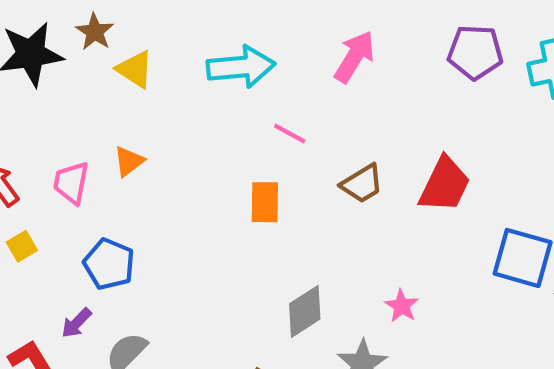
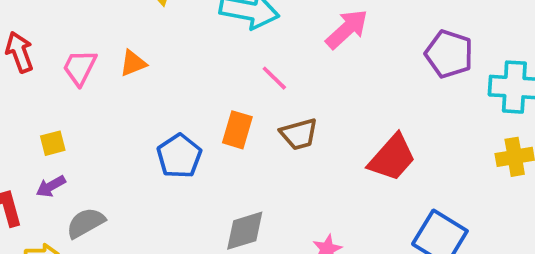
brown trapezoid: (362, 184) -> (299, 134), moved
yellow square: (22, 246) -> (53, 143), moved
blue pentagon: (109, 264) -> (179, 156), moved

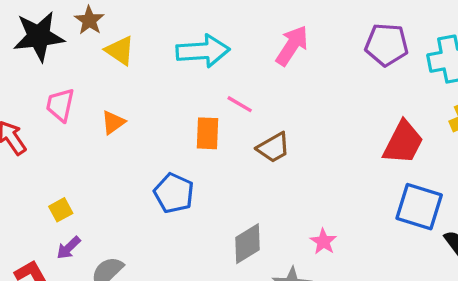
pink trapezoid: (80, 68) -> (60, 105), moved
orange rectangle: (237, 130) -> (207, 133), moved
red trapezoid: (392, 158) -> (403, 142), moved

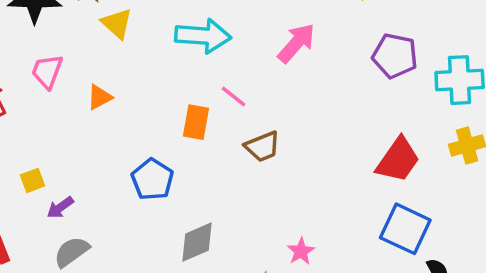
gray diamond: (248, 244) -> (197, 242), moved
purple arrow: (69, 248) -> (60, 207), moved

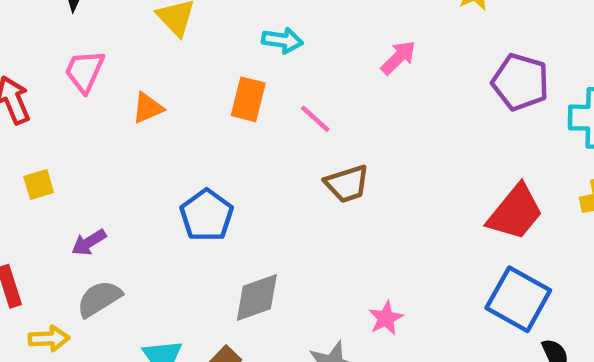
cyan arrow: (203, 36) -> (282, 40), size x0.6
pink arrow: (296, 43) -> (398, 58), size x0.7
orange rectangle: (196, 122) -> (248, 99), moved
yellow square: (33, 180) -> (39, 185), moved

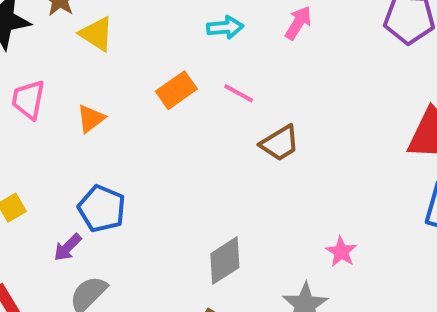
cyan arrow: (282, 40) -> (225, 27), moved
orange rectangle: (248, 99) -> (176, 90), turned 54
blue pentagon: (207, 215) -> (102, 209), moved

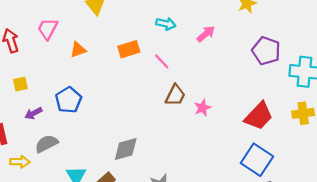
brown trapezoid: (280, 143) -> (175, 95), turned -50
purple arrow: (68, 247) -> (34, 113), moved
pink star: (341, 252) -> (203, 108), moved

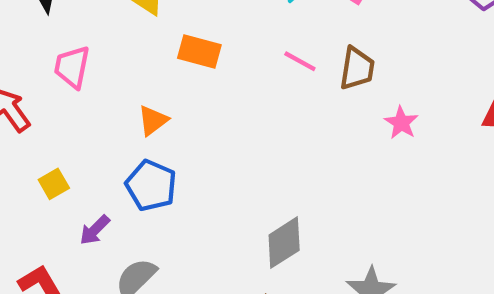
orange rectangle: (129, 49) -> (199, 51), moved, turned 50
orange triangle: (78, 50) -> (153, 120), moved
brown trapezoid: (175, 95) -> (357, 68), moved

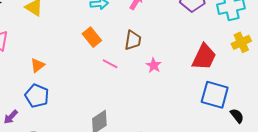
orange rectangle: (199, 51) -> (92, 37), moved, turned 36
pink line: (300, 61) -> (110, 64), moved

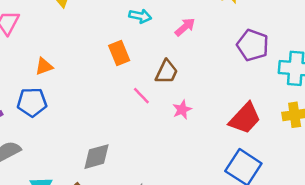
pink line: (110, 64) -> (141, 96), moved
blue pentagon: (37, 96) -> (32, 102), turned 30

